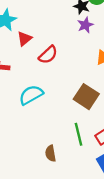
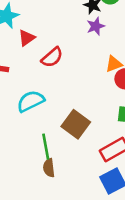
brown square: (86, 97) -> (76, 124), moved
green line: (78, 134) -> (46, 147), moved

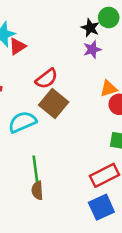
red triangle: (27, 38) -> (17, 46), moved
brown square: (76, 124) -> (54, 103), moved

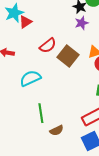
brown square: (54, 103) -> (68, 56), moved
brown semicircle: (37, 190) -> (57, 130), moved, turned -112

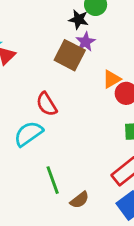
red semicircle: (48, 46) -> (47, 104), moved, turned 108
brown square: (68, 56) -> (70, 55), moved

